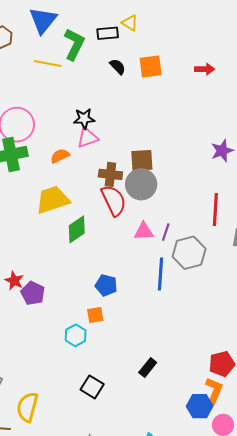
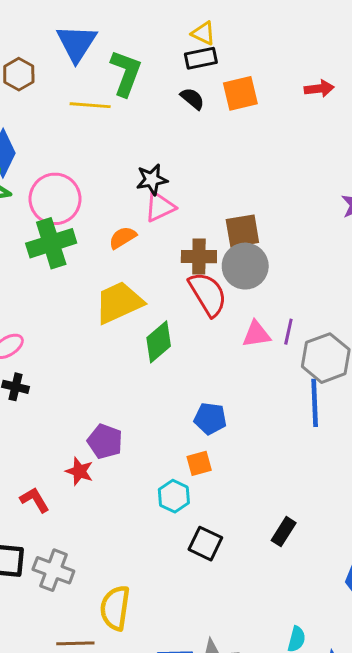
black rectangle: (108, 33) -> (201, 58), moved
blue line: (160, 274) -> (315, 403), moved
red star: (14, 281) -> (79, 471), moved
black square: (92, 387) -> (205, 544), moved

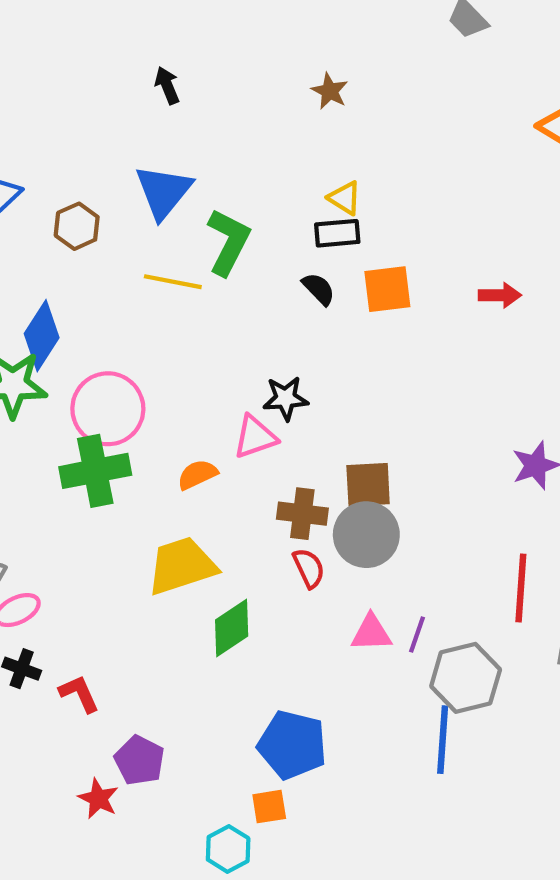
black star: (152, 180) -> (286, 398), moved
red semicircle: (208, 294) -> (309, 568), size x0.6
blue pentagon: (210, 418) -> (292, 745), size x1.5
red L-shape: (35, 500) -> (79, 694), moved

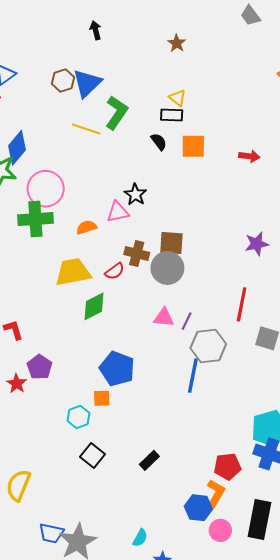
brown hexagon: (77, 226) -> (63, 80), moved
black star: (286, 398) -> (135, 195), turned 30
red semicircle: (309, 568) -> (115, 271), moved, turned 72

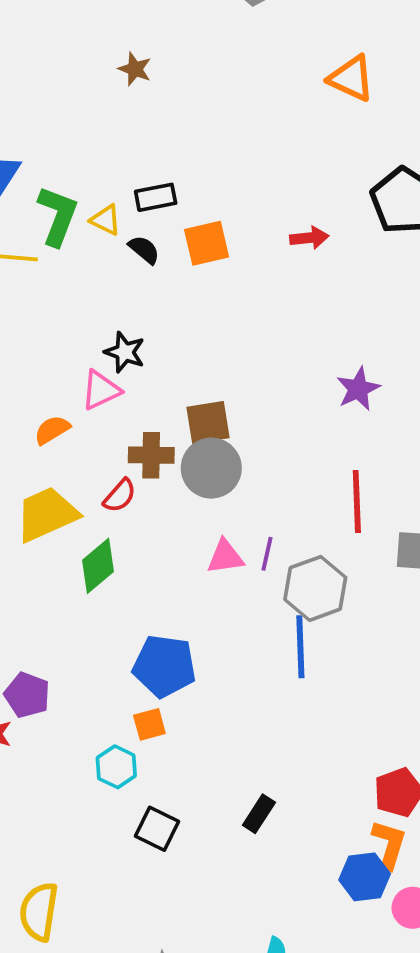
yellow triangle: (178, 98) -> (106, 220), moved

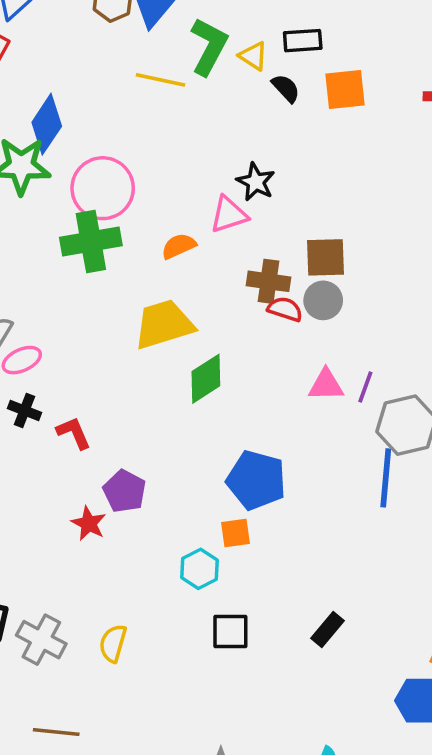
gray circle: (211, 468) -> (323, 300), size x0.7
red semicircle: (120, 496) -> (285, 309), moved, turned -120
black square: (157, 829) -> (230, 632), turned -33
yellow semicircle: (39, 912) -> (113, 643), moved, size x0.7

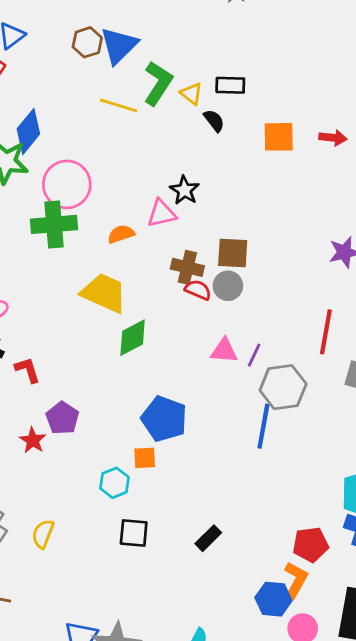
orange square: (345, 90) -> (279, 137), moved
yellow trapezoid: (164, 324) -> (104, 293), turned 36

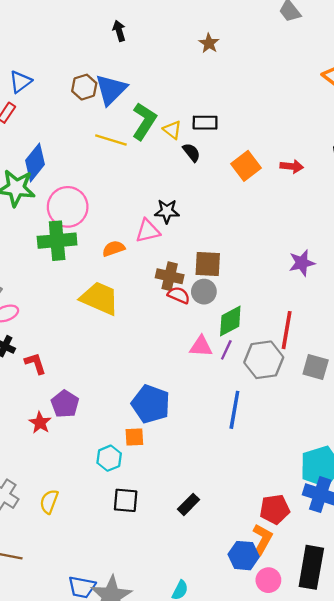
orange square: (279, 137) -> (246, 166), turned -36
black star: (184, 190) -> (167, 211), turned -30
green diamond: (133, 338) -> (230, 321), moved
gray hexagon: (283, 387) -> (264, 360), moved

